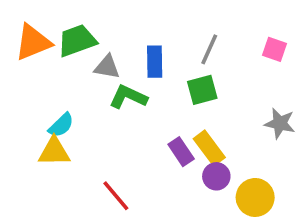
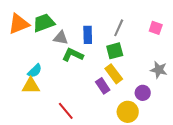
yellow rectangle: (209, 148) -> (114, 74), moved
purple circle: (216, 176) -> (143, 93), moved
yellow circle: (255, 197) -> (128, 112), moved

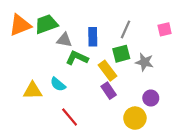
pink square: (156, 28) -> (165, 29), turned -32
gray star: (159, 70) -> (144, 62), moved
cyan semicircle: (35, 71) -> (58, 84), moved, turned 84
yellow rectangle: (114, 74) -> (108, 71), moved

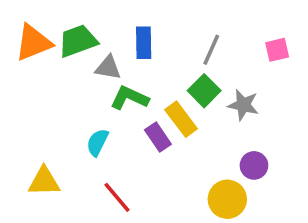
blue rectangle: (93, 37) -> (144, 43), moved
green square: (121, 54) -> (204, 91), turned -30
cyan semicircle: (58, 84) -> (97, 142), turned 77
yellow triangle: (33, 91) -> (44, 181), moved
purple rectangle: (109, 91) -> (158, 137), moved

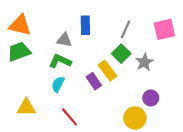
green trapezoid: (78, 41) -> (19, 52), moved
orange triangle: (33, 43) -> (20, 25), turned 35
pink square: (277, 50) -> (164, 29), size x1.5
green L-shape: (129, 98) -> (60, 61), moved
gray star: (243, 105) -> (144, 62), turned 30

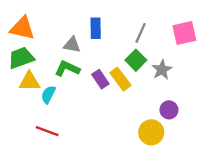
purple rectangle: (94, 81) -> (100, 79), moved
cyan semicircle: (58, 84) -> (48, 94), moved
yellow triangle: (26, 107) -> (29, 81), moved
red line: (70, 117) -> (47, 131), moved, turned -30

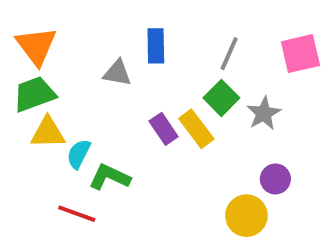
orange triangle: (22, 28) -> (36, 46), turned 40
green L-shape: (67, 68) -> (110, 177), moved

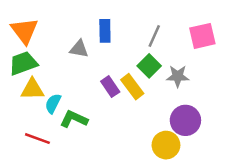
gray star: (264, 113) -> (178, 76), turned 30
purple circle: (275, 179) -> (185, 120), size x1.5
red line: (77, 214) -> (37, 139), moved

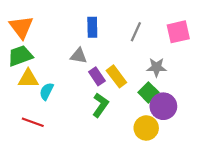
gray triangle: (79, 49) -> (79, 56), moved
green square: (149, 66) -> (148, 92), moved
green L-shape: (74, 119) -> (100, 105), moved, turned 100

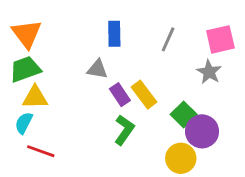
gray star: (156, 67) -> (209, 72), moved, turned 30
cyan semicircle: (47, 91) -> (24, 123), moved

